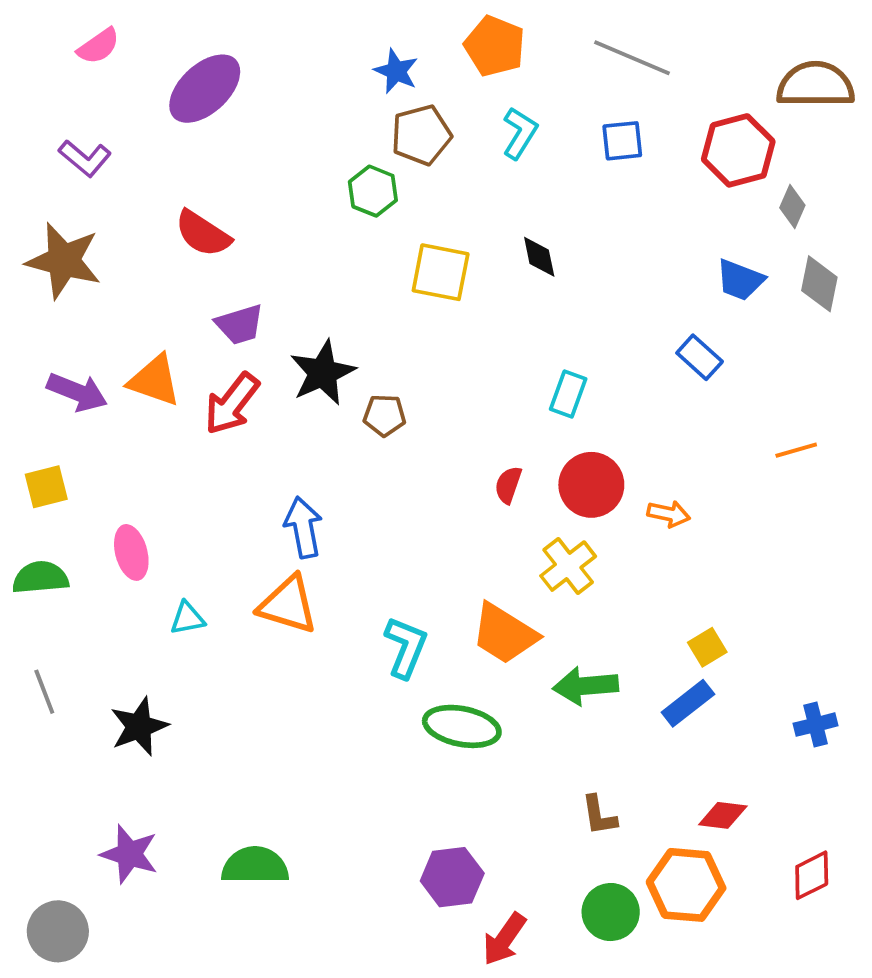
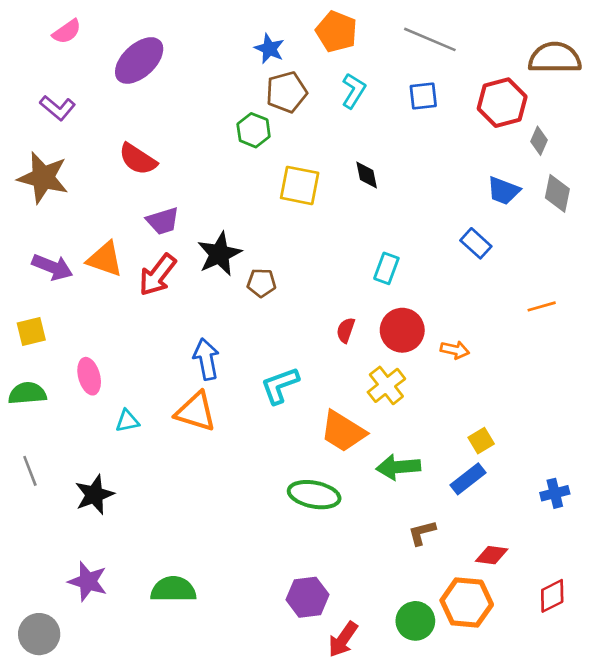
cyan L-shape: (406, 647) -> (280, 385), moved, turned -132
brown L-shape: (599, 815) -> (422, 533), moved, turned 84

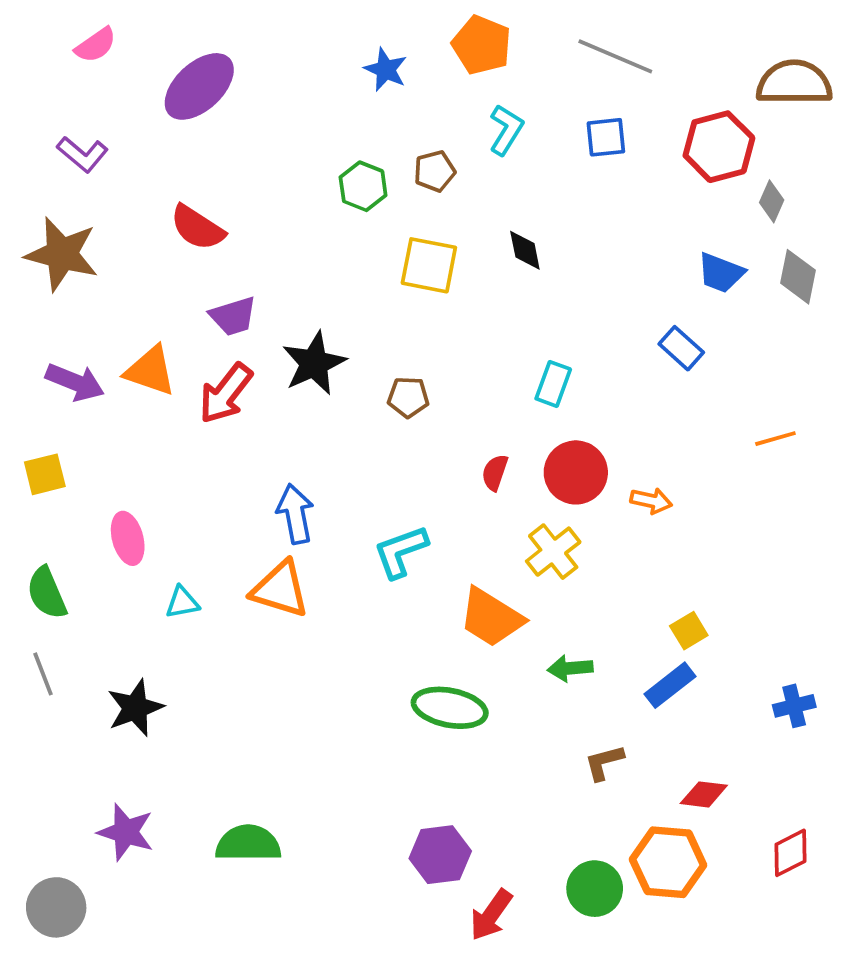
brown pentagon: (286, 92) -> (435, 171), moved, size x0.7
brown pentagon: (261, 283) -> (408, 397), moved
green semicircle: (27, 393) -> (47, 593), moved, turned -108
green arrow: (398, 467) -> (570, 668), size x0.7

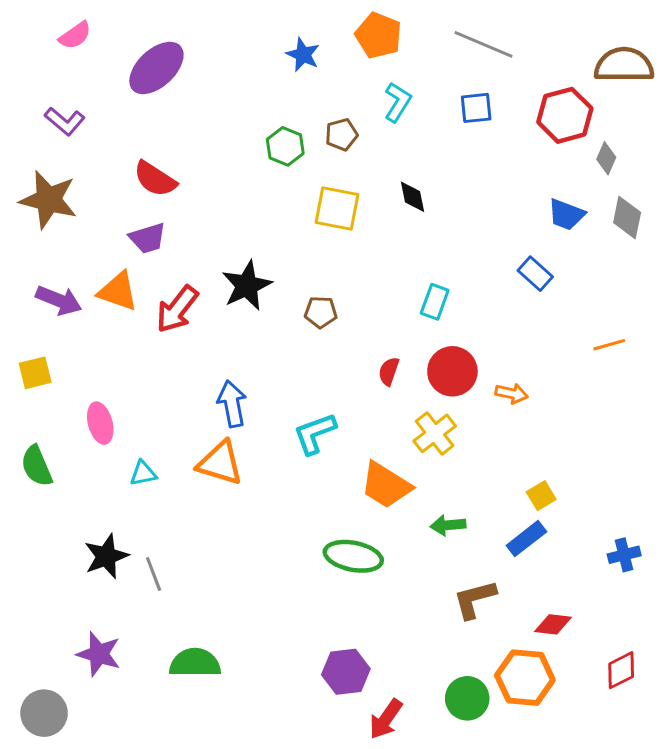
purple trapezoid: (233, 316) -> (148, 238), moved
gray line: (43, 674) -> (154, 574), moved
brown L-shape: (604, 762) -> (475, 599), size x1.4

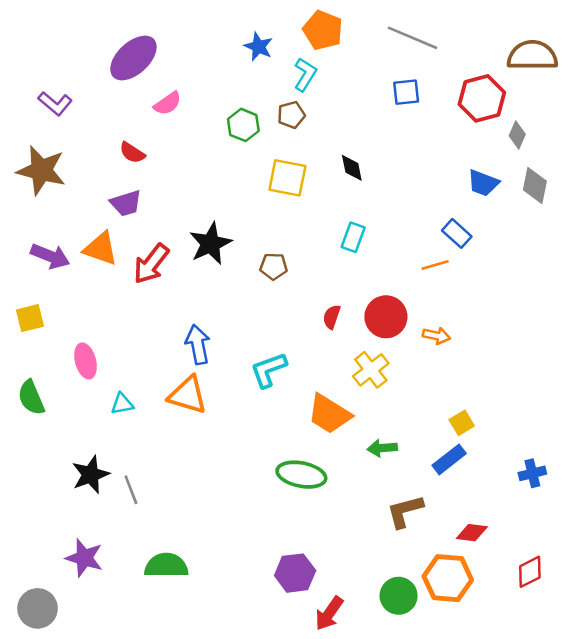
pink semicircle: (75, 35) -> (168, 103), moved
cyan L-shape: (398, 102) -> (305, 74), moved
red semicircle: (155, 179) -> (132, 153), size x0.7
cyan rectangle: (435, 302) -> (353, 237), moved
orange line: (609, 345) -> (435, 265), moved

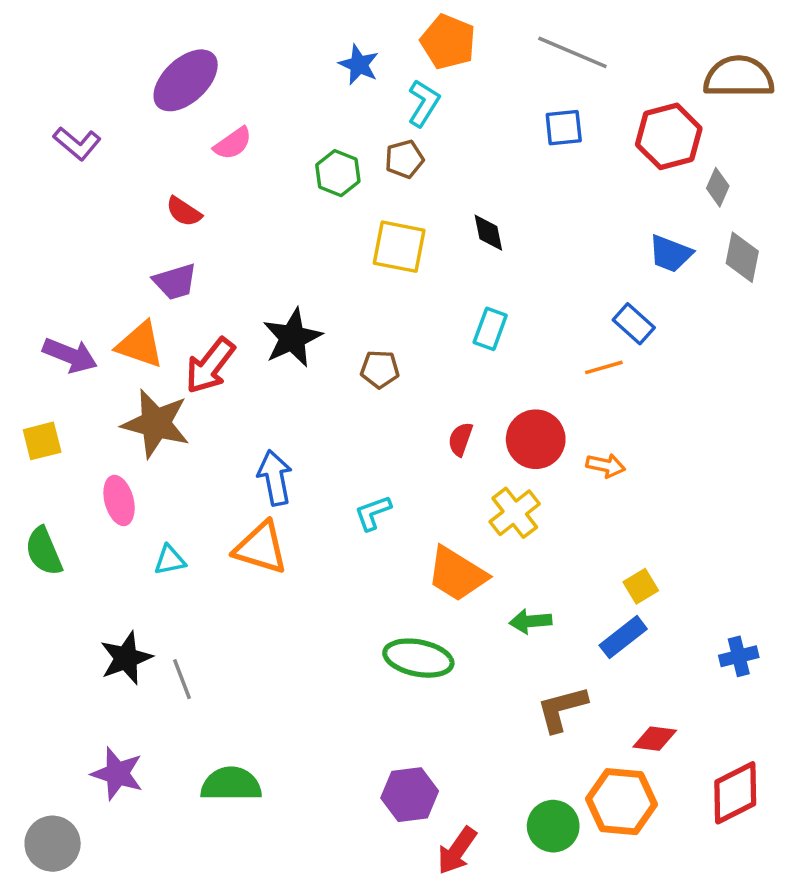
brown star: (41, 170) -> (156, 423), moved
cyan L-shape: (269, 370) -> (373, 513), size x0.7
red diamond: (530, 572) -> (735, 793), size x1.4

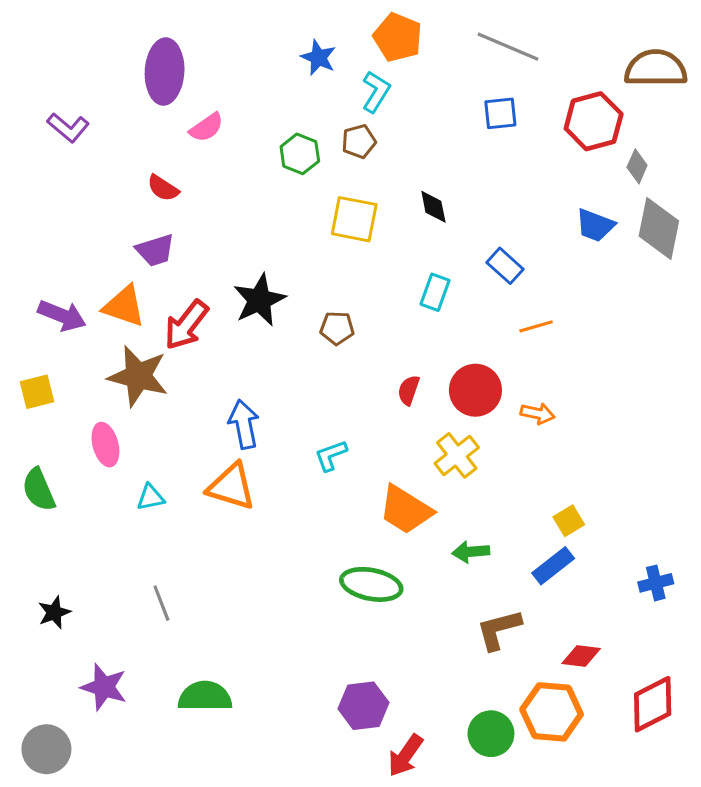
purple ellipse: (186, 80) -> (165, 72), turned -44
gray diamond: (742, 257) -> (659, 229), size x1.4
blue rectangle: (634, 324) -> (505, 266), moved
black star: (126, 658) -> (54, 612), moved, size x0.7

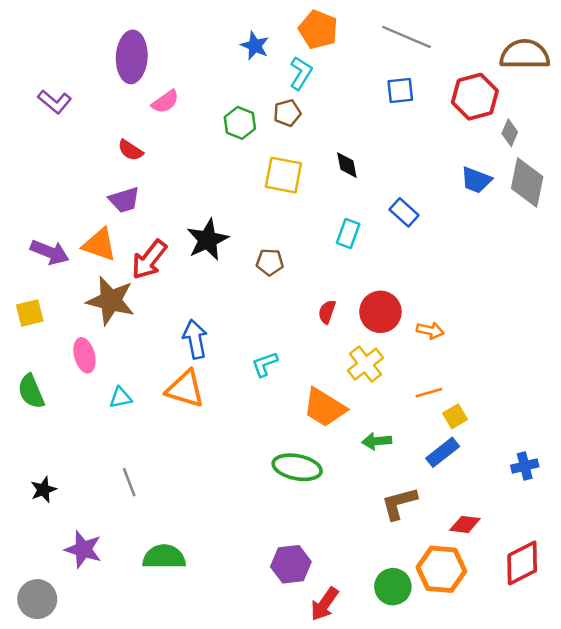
orange line: (536, 326) -> (429, 393), moved

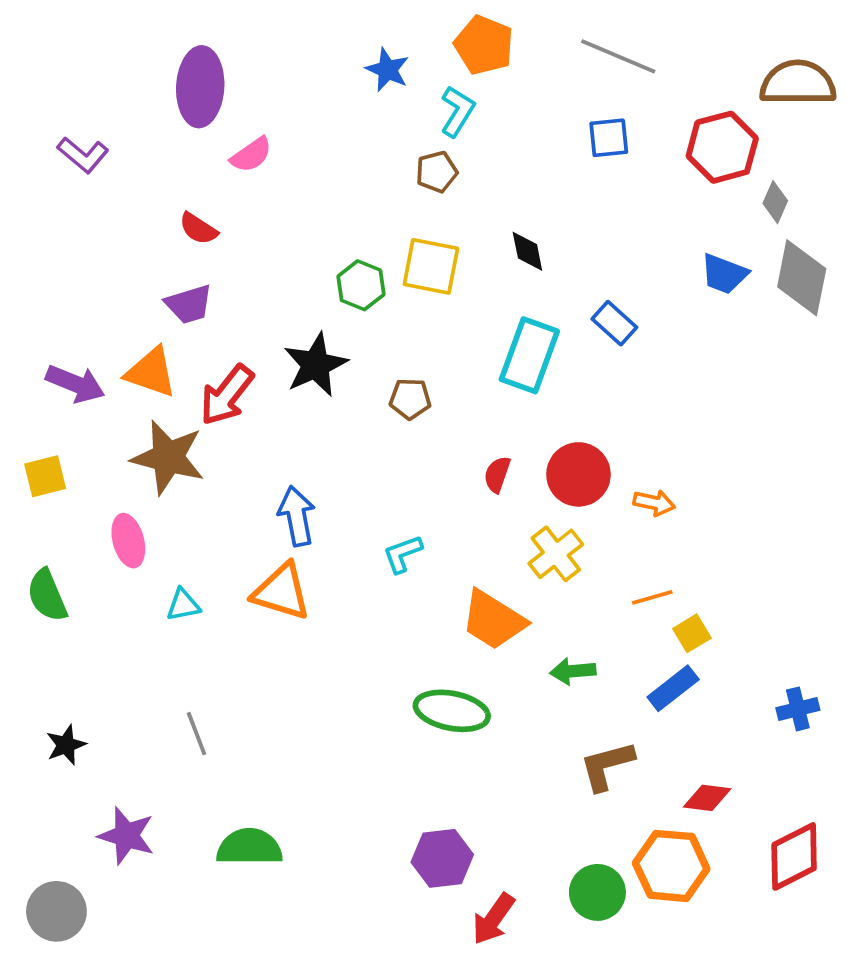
green hexagon: (240, 123) -> (361, 285), moved
cyan rectangle: (348, 233) -> (529, 355), size x1.6

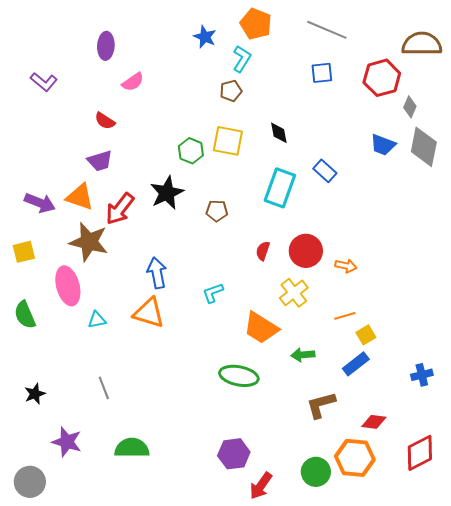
purple ellipse: (200, 87) -> (106, 46), size x0.7
pink ellipse: (128, 541) -> (68, 286), size x1.4

